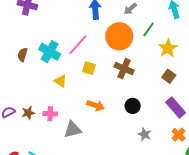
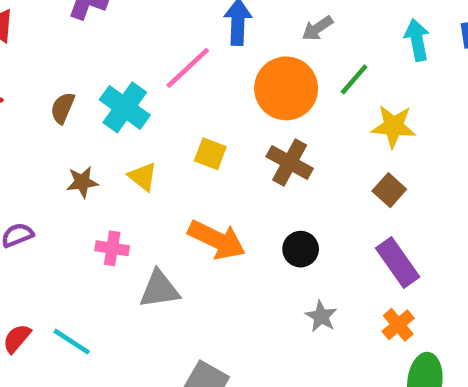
pink line: (78, 45) -> (188, 68), moved
yellow star: (168, 48) -> (394, 126), turned 30
orange arrow: (96, 105) -> (217, 240), size x1.4
brown star: (28, 113) -> (82, 182), moved

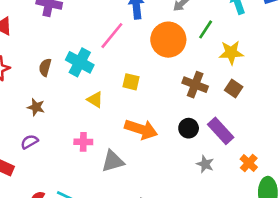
brown cross: (290, 162) -> (195, 85), moved
brown star: (82, 182) -> (36, 107), moved, turned 30
purple rectangle: (398, 263) -> (221, 131), moved

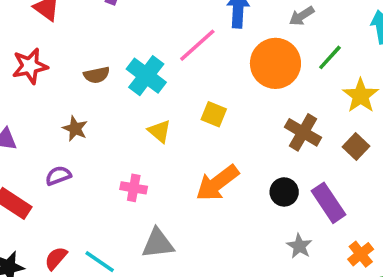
yellow star: (231, 53) -> (361, 96), turned 30
brown semicircle: (45, 67) -> (97, 75), turned -126
orange arrow: (141, 129) -> (217, 183), turned 116
gray triangle: (113, 161) -> (158, 243), moved

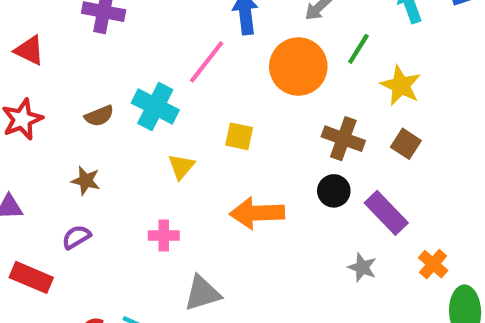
yellow triangle: (159, 131) -> (181, 166), turned 40
orange arrow: (217, 183) -> (257, 213), turned 45
black circle: (284, 192) -> (334, 191), moved

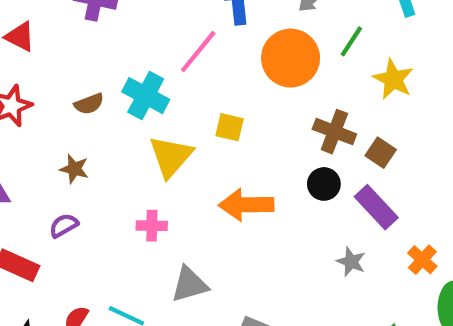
brown square: (406, 144) -> (381, 153), moved
yellow triangle: (181, 166) -> (171, 156), size x1.6

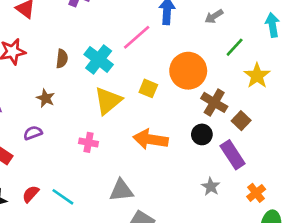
orange circle: (291, 58) -> (188, 71), moved
brown semicircle: (89, 104) -> (62, 59), turned -72
gray triangle: (189, 284) -> (121, 190), moved

